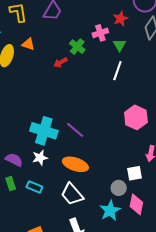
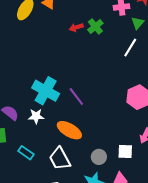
green cross: (77, 47) -> (95, 26), moved
cyan rectangle: (34, 187) -> (26, 153), moved
gray circle: (119, 188) -> (99, 157), moved

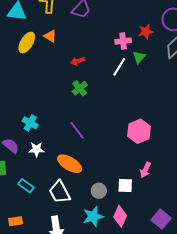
green cross: (95, 26) -> (80, 88), moved
white line: (130, 48) -> (119, 67), moved
cyan cross: (46, 91) -> (30, 123), moved, size x0.6

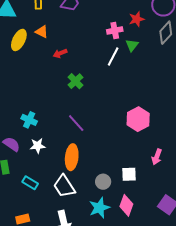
red arrow: (78, 61) -> (60, 53), moved
orange ellipse: (70, 164) -> (72, 157), turned 70
pink arrow: (145, 170) -> (157, 157), moved

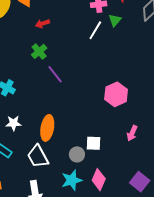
green cross: (76, 81) -> (39, 51), moved
purple line: (76, 123) -> (55, 74), moved
white star: (38, 146) -> (13, 123), moved
white square: (129, 174) -> (94, 143), moved

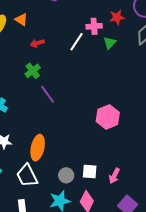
white line: (95, 30) -> (77, 42), moved
pink arrow: (132, 133) -> (114, 176), moved
white square: (94, 143) -> (90, 171), moved

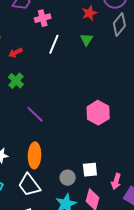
pink cross: (94, 26) -> (43, 18), moved
purple line: (48, 94) -> (35, 114), moved
pink arrow: (114, 176) -> (116, 181), moved

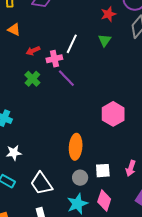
pink cross: (43, 18) -> (54, 59), moved
purple line: (35, 114) -> (66, 78), moved
orange ellipse: (35, 155) -> (76, 147), moved
pink arrow: (116, 181) -> (131, 168), moved

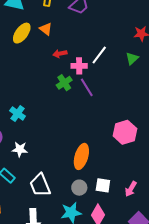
green cross: (32, 79) -> (64, 83), moved

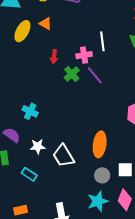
red arrow: (60, 54) -> (54, 57), moved, turned -64
white line: (99, 55) -> (102, 41), turned -36
white trapezoid: (40, 185) -> (63, 156), moved

